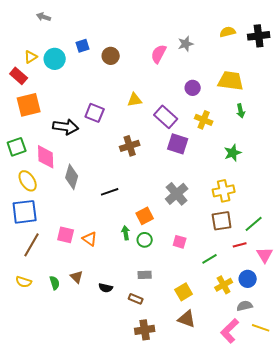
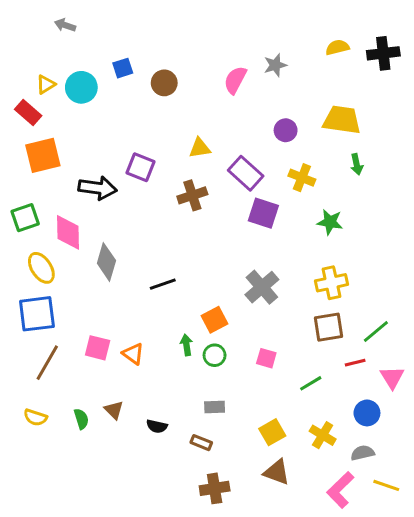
brown cross: (130, 146) -> (192, 195), moved
green star: (233, 153) -> (330, 222), moved, turned 30
yellow cross: (224, 285) -> (323, 435), moved, turned -30

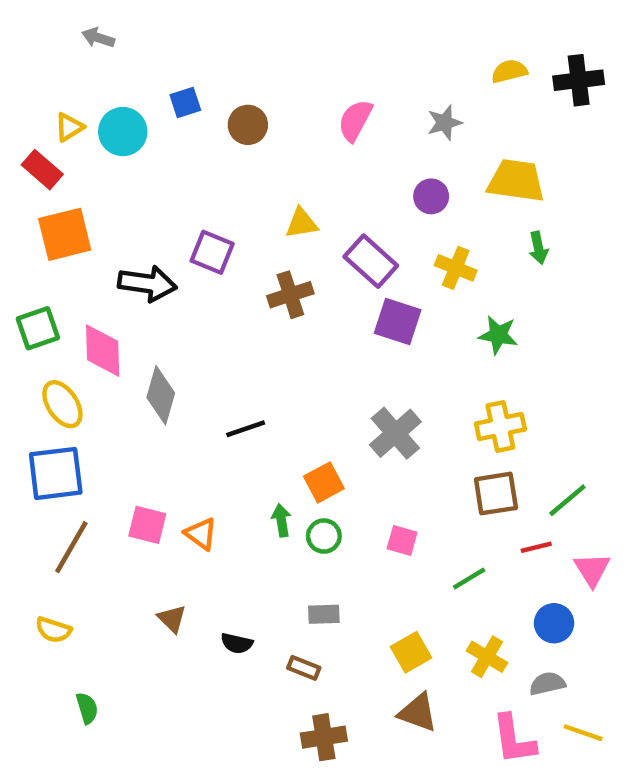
gray star: (275, 65) -> (445, 123), moved
green semicircle: (81, 419) -> (87, 708), moved
pink L-shape: (340, 490) -> (514, 739), turned -54

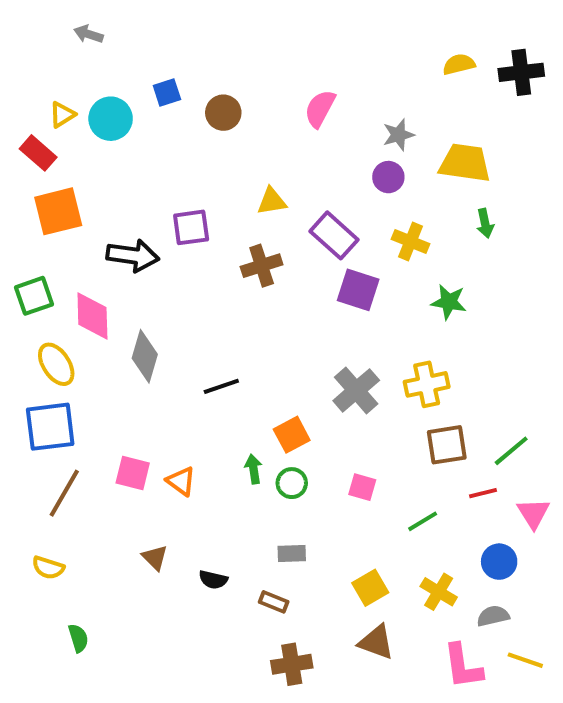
gray star: (445, 123) -> (398, 135), moved
purple square: (212, 252) -> (191, 227), turned -30
yellow cross: (500, 427) -> (427, 384), moved

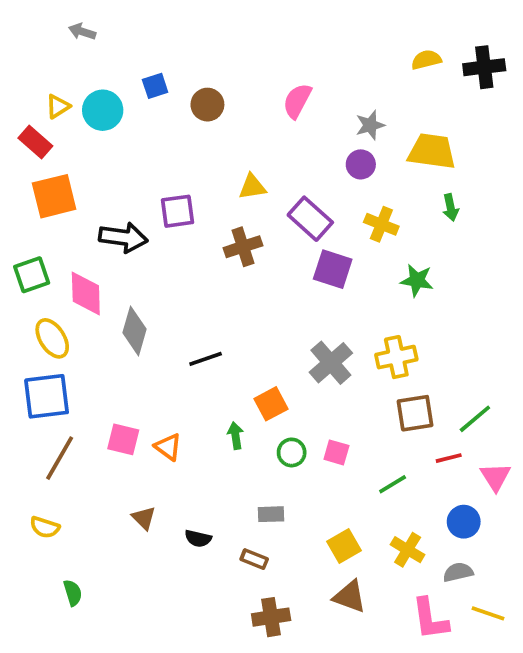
green circle: (292, 483) -> (292, 452), moved

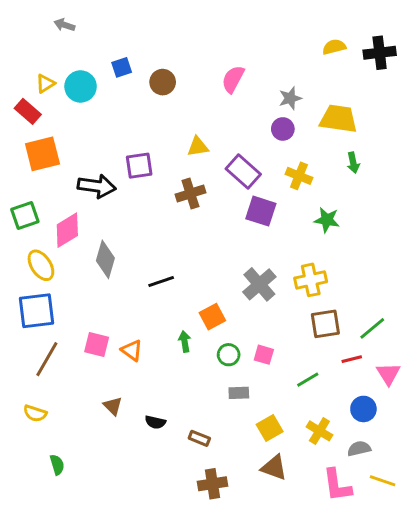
pink diamond: (86, 293) -> (67, 230), turned 60
gray rectangle: (271, 514) -> (239, 393), moved

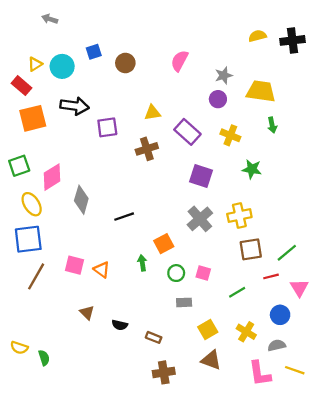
black arrow: (97, 186) -> (75, 106), moved
purple square: (261, 211) -> (201, 176), moved
yellow semicircle: (35, 413) -> (19, 348), moved

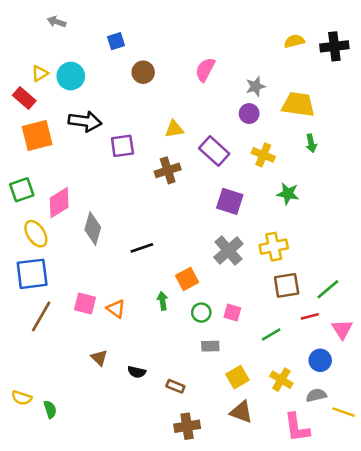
blue square: (94, 52) -> (116, 41), moved
yellow line: (295, 370) -> (343, 412), moved

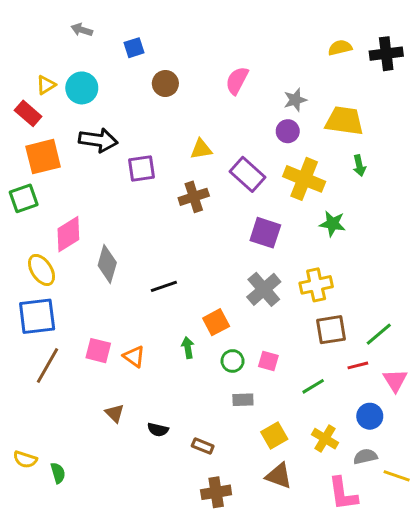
gray arrow: (57, 22) -> (82, 30), moved
yellow cross: (263, 155) -> (304, 179), size x1.5
green square: (22, 190) -> (24, 198), moved

